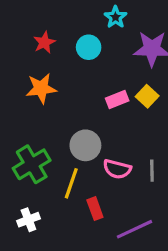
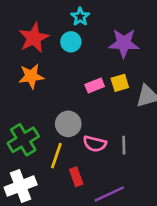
cyan star: (116, 17) -> (80, 17), moved
red star: (44, 42) -> (34, 38), size x1.6
yellow square: (147, 96) -> (120, 83), turned 30
white cross: (28, 220) -> (21, 186), size x1.6

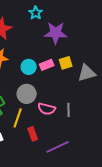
cyan circle: (71, 42) -> (29, 67), moved
purple star: (124, 43) -> (56, 33), moved

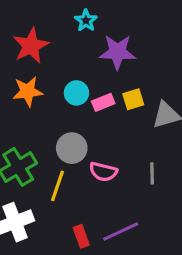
cyan circle: (29, 67) -> (76, 93), moved
gray line: (69, 110) -> (152, 173), moved
red rectangle: (33, 134) -> (81, 236), moved

